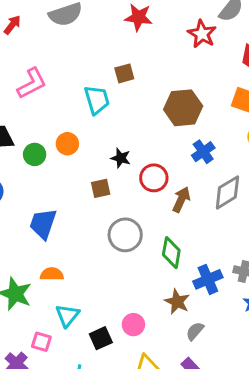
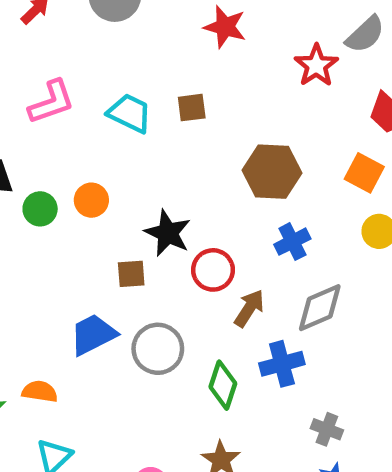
cyan trapezoid: (97, 100) -> (130, 113), moved, turned -56
black star: (121, 158) -> (168, 233), size x1.5
blue trapezoid: (43, 224) -> (93, 334), moved, turned 36
blue cross: (208, 279) -> (282, 364), moved

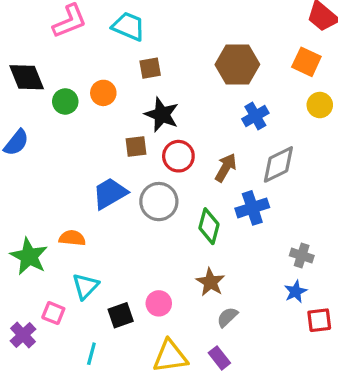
brown square: (192, 108) -> (150, 68), moved
red circle: (213, 270) -> (178, 156), moved
gray cross: (327, 429) -> (302, 256), moved

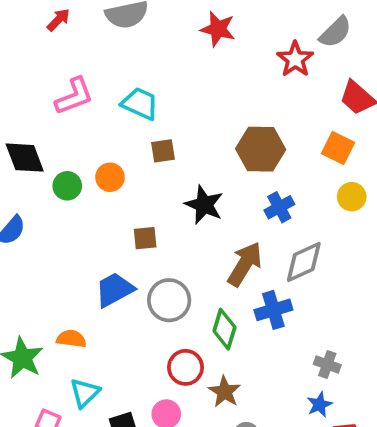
black star: (162, 115) -> (204, 205), moved
red circle: (178, 156) -> (185, 367), moved
brown arrow: (226, 168) -> (245, 264), size x1.4

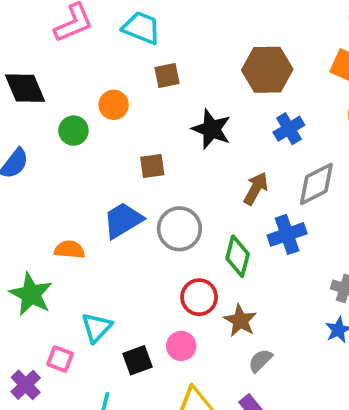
green circle: (67, 186) -> (73, 131), moved
brown arrow: (245, 264) -> (256, 189), size x0.7
orange semicircle: (71, 339) -> (70, 250), moved

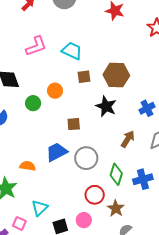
brown hexagon: (267, 70) -> (116, 75), moved
blue cross: (287, 234) -> (143, 179), moved

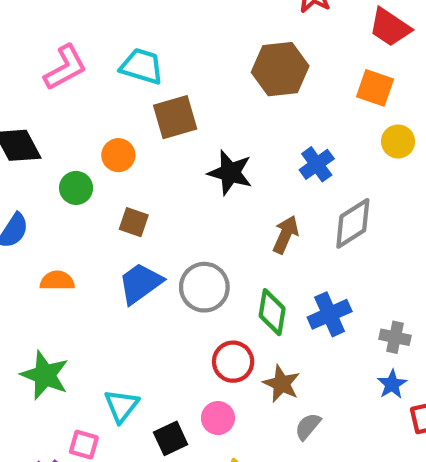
brown hexagon: (116, 75) -> (280, 69), moved
brown square: (84, 77) -> (175, 117), size x1.5
brown square: (74, 124) -> (134, 222), moved, turned 32
orange semicircle: (28, 166) -> (57, 281), moved

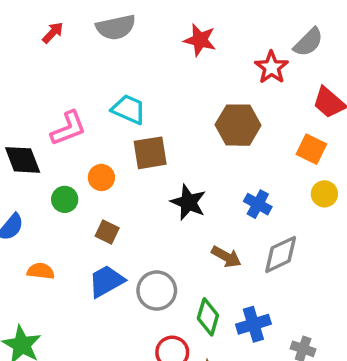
pink L-shape: (65, 68) -> (68, 128), moved
blue cross: (317, 164) -> (258, 204), turned -32
brown arrow: (286, 235) -> (226, 257), turned 88

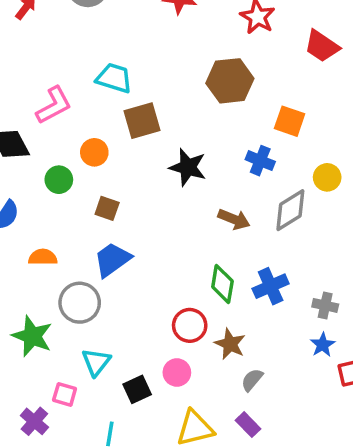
orange square: (311, 149) -> (290, 121), moved
yellow circle: (324, 194) -> (327, 177), moved
gray circle: (157, 291) -> (80, 303), moved

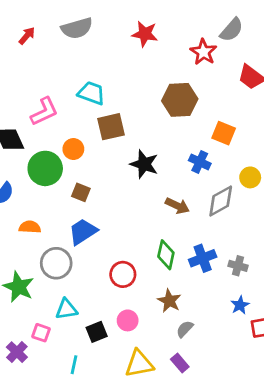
green circle: (59, 180) -> (45, 168), size x1.6
gray cross: (325, 305) -> (238, 266), moved
red circle: (190, 325) -> (123, 274), moved
cyan triangle: (96, 362) -> (66, 309), turned 40

